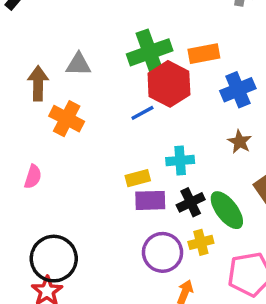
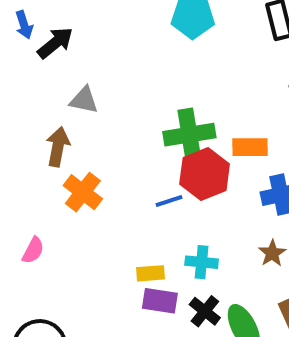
gray triangle: (78, 64) -> (84, 100), moved
black cross: (191, 202) -> (205, 311), turned -36

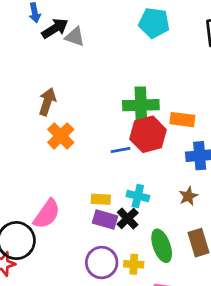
gray triangle: (84, 100) -> (75, 37), moved
pink semicircle: (33, 250) -> (47, 214), moved, size x1.6
black cross: (205, 311) -> (128, 218), moved

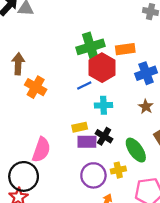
cyan cross: (138, 196) -> (103, 105), moved

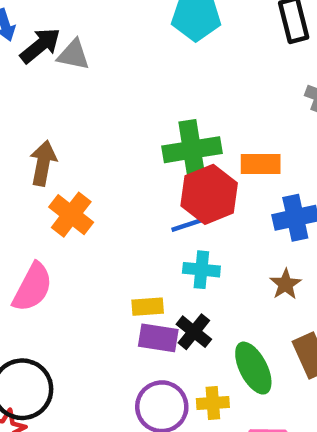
blue line: (84, 85) -> (186, 225), moved
pink semicircle: (41, 150) -> (32, 287), moved

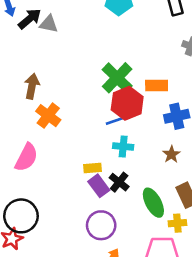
green cross: (192, 150) -> (117, 78), turned -36
purple rectangle: (158, 338) -> (99, 186), turned 45
yellow cross: (213, 403) -> (177, 223), moved

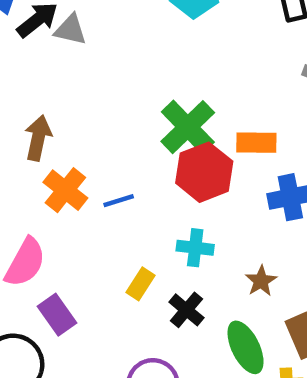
blue line: (114, 121) -> (119, 201), moved
brown star: (171, 154) -> (261, 281), moved
yellow rectangle: (92, 168) -> (140, 284), turned -54
purple rectangle: (99, 186) -> (57, 315), moved

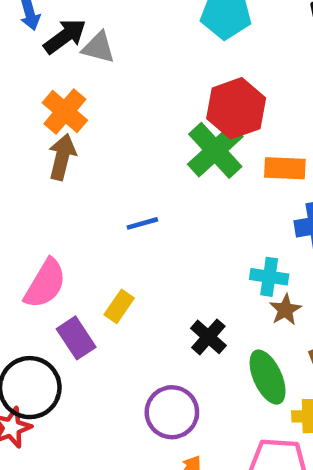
red hexagon: (204, 172) -> (236, 108), moved
orange cross: (65, 190) -> (65, 112), moved
cyan cross: (195, 248) -> (269, 277), moved
yellow rectangle: (140, 284) -> (119, 306), moved

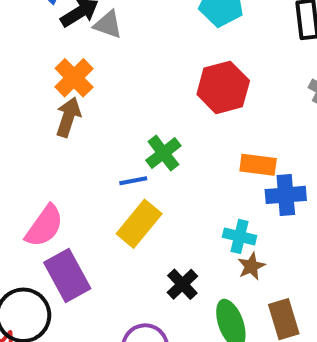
green cross: (215, 150) -> (163, 153), moved, size x0.7
orange rectangle: (285, 168) -> (258, 165), moved
yellow rectangle: (119, 306) -> (139, 224), moved, size x1.6
purple rectangle: (76, 338) -> (67, 275), size x1.4

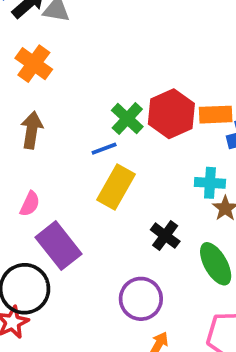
red hexagon: (223, 87) -> (171, 114), moved
brown arrow: (68, 117) -> (32, 130), moved
pink semicircle: (44, 226) -> (30, 204), size x0.6

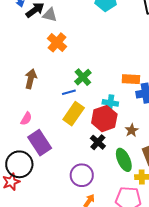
orange cross: (34, 64) -> (57, 42), moved
red hexagon: (171, 114) -> (104, 119), moved
cyan cross: (210, 183) -> (110, 103), moved

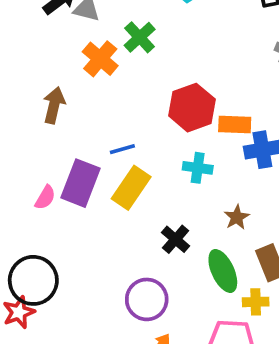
green cross: (83, 77) -> (140, 37), moved
brown arrow: (31, 79) -> (54, 105), moved
red hexagon: (104, 119) -> (192, 108), moved
purple rectangle: (40, 143) -> (81, 183), moved, turned 55

